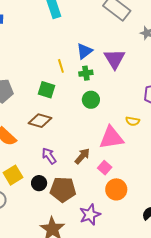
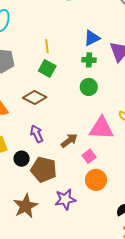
yellow line: (61, 66) -> (47, 46), moved

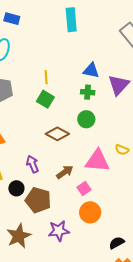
blue triangle: (92, 38) -> (91, 70), turned 36
brown diamond: (35, 97) -> (57, 134), moved

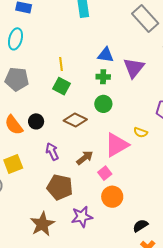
pink triangle: (97, 161) -> (117, 145), turned -32
black circle: (16, 188) -> (36, 121), moved

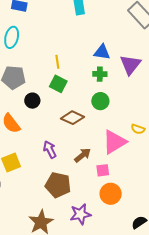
black circle: (36, 121) -> (32, 101), moved
pink square: (105, 173) -> (103, 170), turned 32

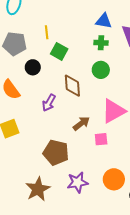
yellow line: (57, 62) -> (47, 32), moved
brown diamond: (72, 118) -> (72, 86), turned 60
purple arrow: (50, 150) -> (49, 103), moved, turned -126
orange circle: (111, 194) -> (114, 179), moved

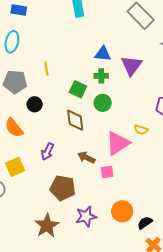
green square: (59, 51) -> (78, 89), moved
purple arrow: (49, 103) -> (47, 152), moved
brown arrow: (81, 123) -> (86, 157), turned -114

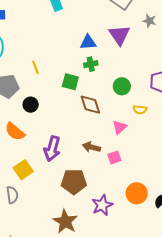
purple triangle: (131, 65) -> (119, 35), moved
green circle: (103, 103) -> (122, 86), moved
brown diamond: (75, 120) -> (90, 105), moved
pink triangle: (118, 143) -> (120, 127), size x0.6
purple arrow: (47, 152) -> (52, 149), size x1.4

